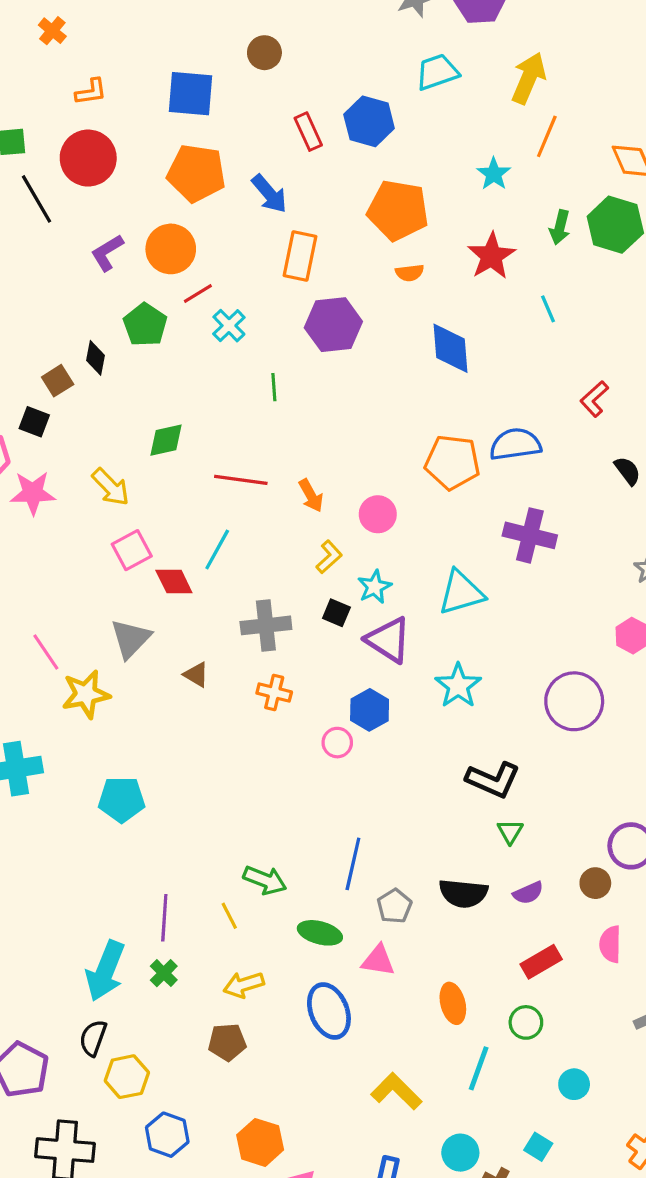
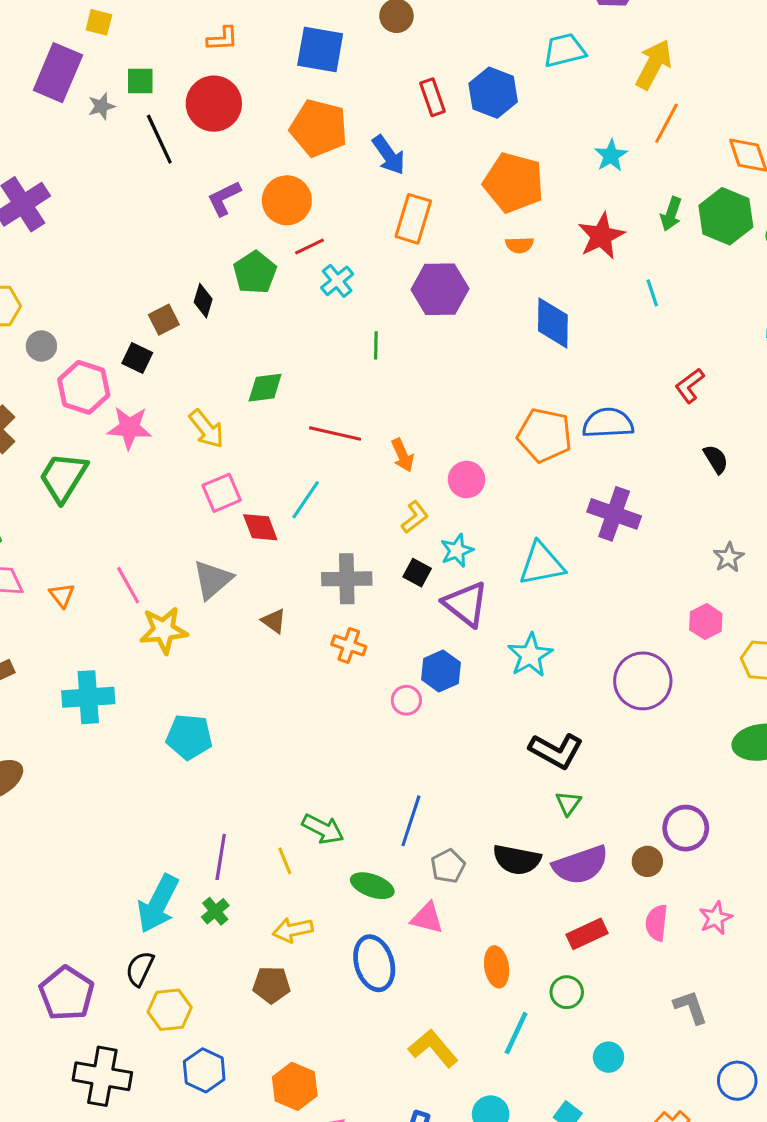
purple semicircle: (528, 893) -> (581, 865), size x1.8

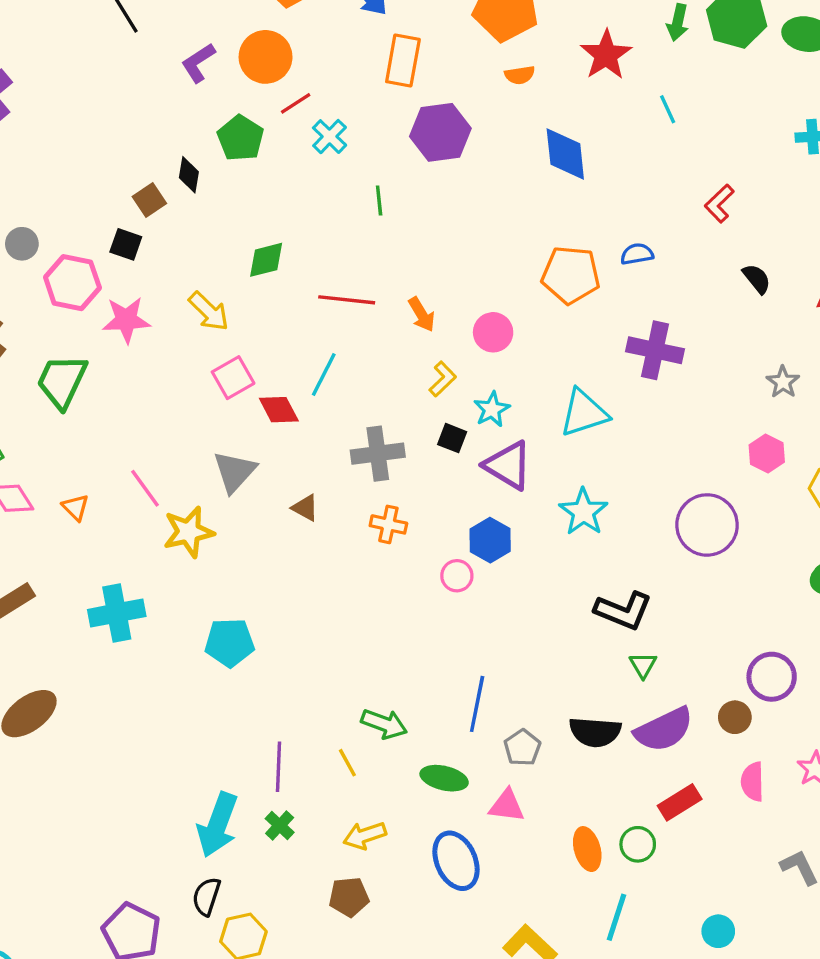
blue semicircle: (608, 423) -> (637, 254), size x0.6
green circle: (567, 992) -> (638, 844), moved

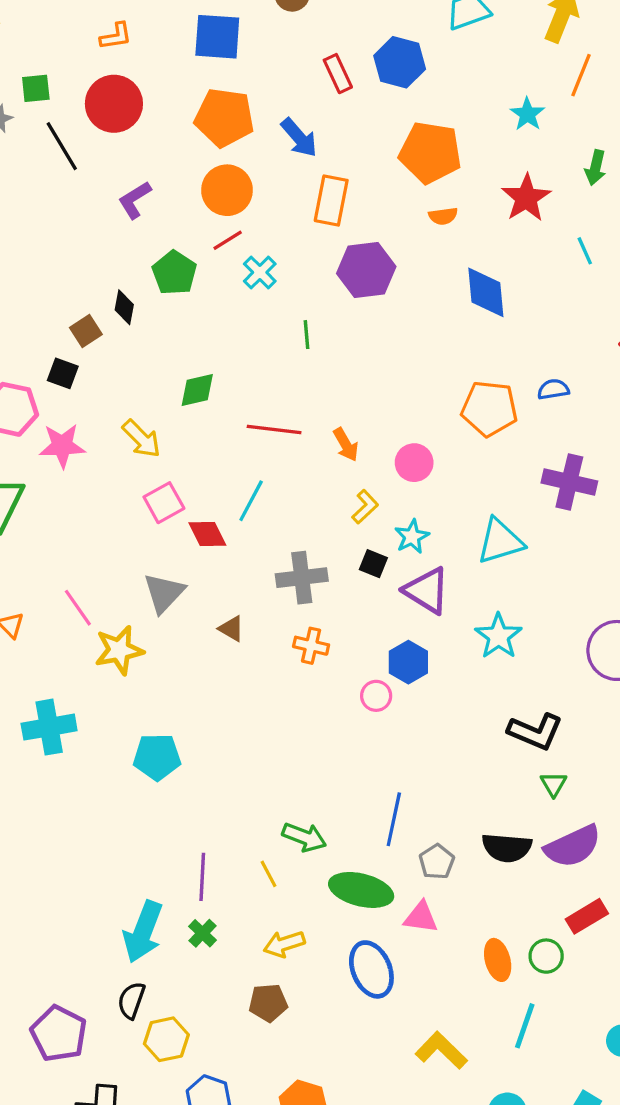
orange circle: (266, 57) -> (227, 190), moved
green ellipse: (444, 778) -> (361, 890), size x1.4

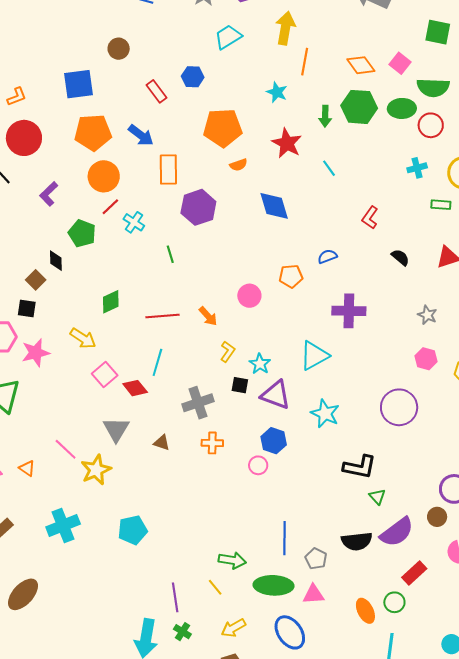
blue hexagon: (400, 62) -> (193, 77), size x0.7
orange pentagon: (489, 409) -> (291, 276), size x0.7
pink circle: (414, 463) -> (249, 296), moved

